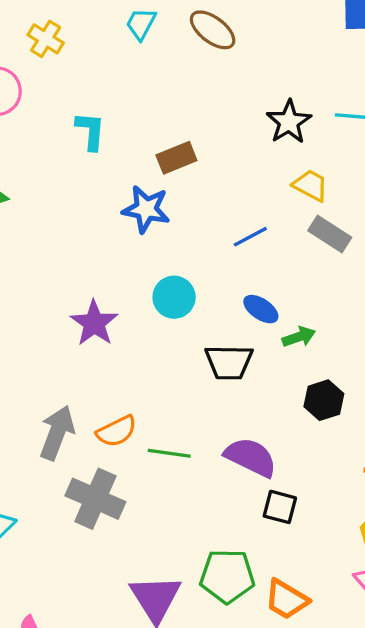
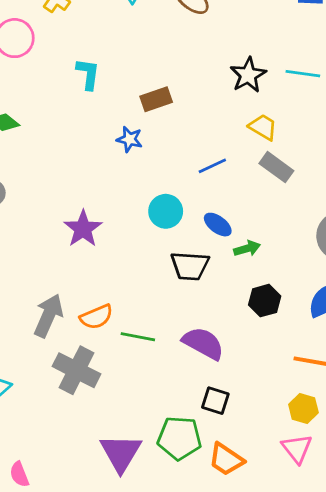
blue star: (146, 209) -> (130, 139), size x0.7
cyan circle: (174, 297) -> (166, 211), moved
black square: (280, 507) -> (215, 401), moved

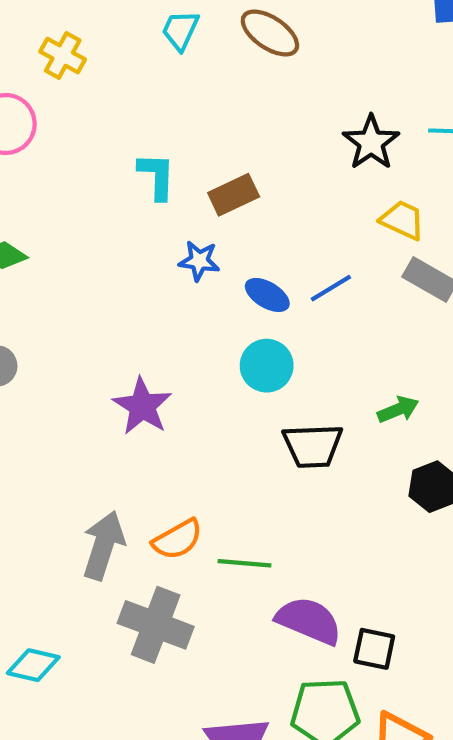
cyan L-shape: (88, 74) -> (157, 176), moved
blue ellipse: (218, 225) -> (267, 295), moved
purple semicircle: (203, 343) -> (309, 621), moved

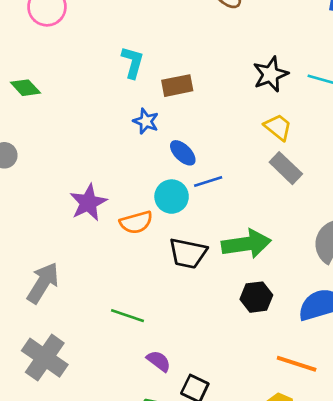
blue line: (331, 288) -> (208, 182), moved
green arrow: (398, 410) -> (246, 244), size x1.8
orange semicircle: (178, 539) -> (136, 222), moved
purple semicircle: (309, 621) -> (159, 361), size x0.6
gray cross: (156, 625) -> (45, 358), moved

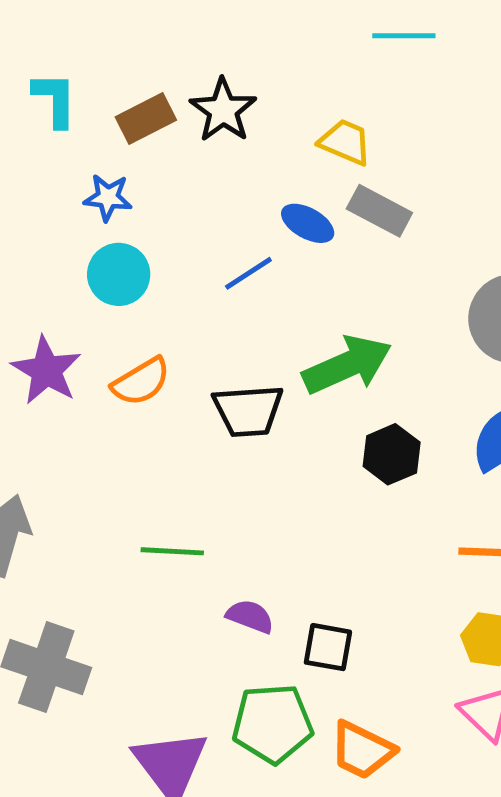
black star: (271, 74) -> (223, 110), moved
blue ellipse: (183, 153) -> (308, 223), moved
cyan circle: (172, 197) -> (119, 274), moved

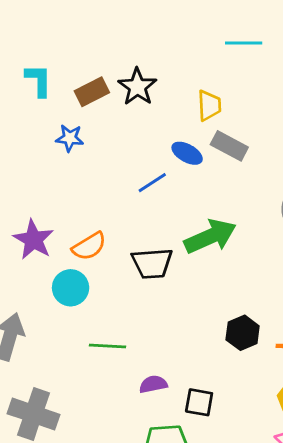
yellow trapezoid: (345, 142) -> (209, 105), turned 64
cyan circle: (119, 274) -> (71, 288), moved
black hexagon: (392, 454) -> (243, 333), moved
purple semicircle: (250, 616) -> (153, 384), turned -32

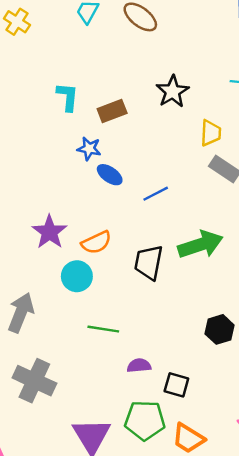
black star: (137, 87) -> (173, 92), moved
blue ellipse: (187, 153) -> (110, 175), moved
black trapezoid: (152, 263) -> (149, 262), turned 99

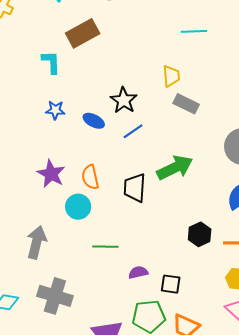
black star: (173, 92) -> (124, 100), moved
brown rectangle: (112, 111) -> (83, 33), moved, size x1.4
blue star: (89, 149) -> (55, 110), moved
orange semicircle: (96, 242) -> (90, 177), turned 110

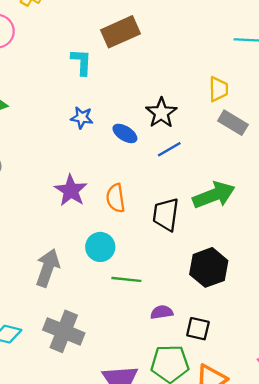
cyan circle: (78, 207) -> (100, 247), moved
black hexagon: (200, 234) -> (209, 267), moved, size x1.4

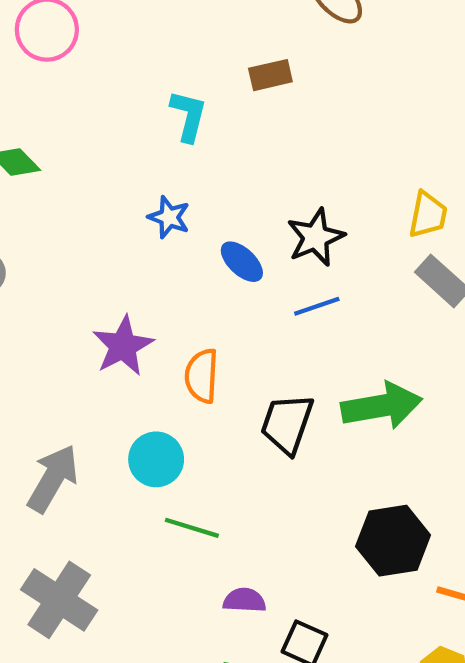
brown rectangle: (120, 32) -> (270, 75), size x0.6
black hexagon: (209, 267) -> (393, 541), moved

